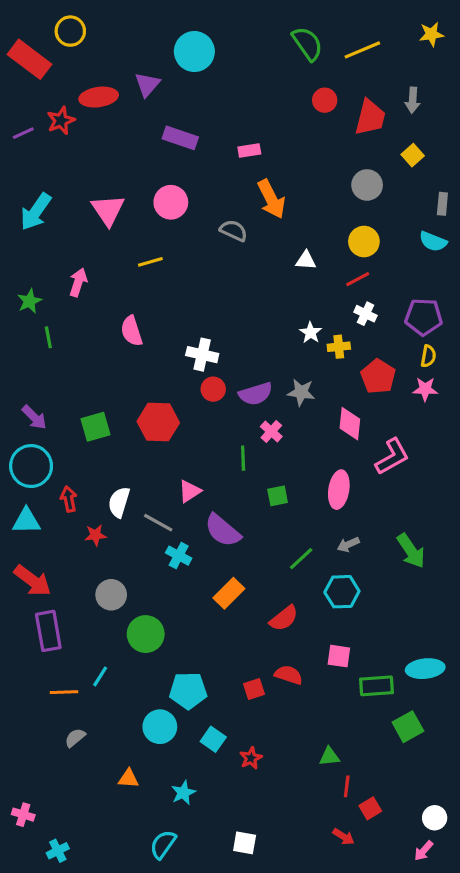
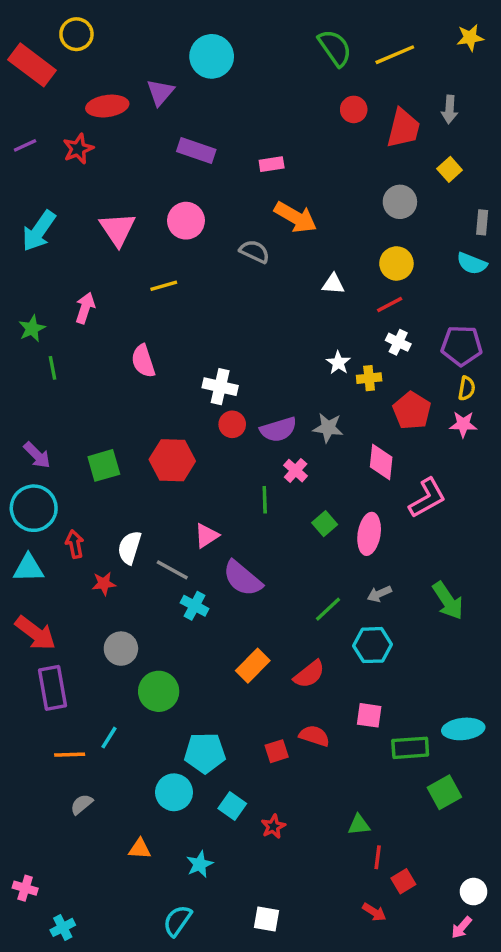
red star: (61, 121) -> (78, 149), moved
orange arrow: (271, 199) -> (296, 217), turned -33
green square: (278, 496) -> (325, 524), moved, turned -30
orange rectangle: (229, 593) -> (253, 666), moved

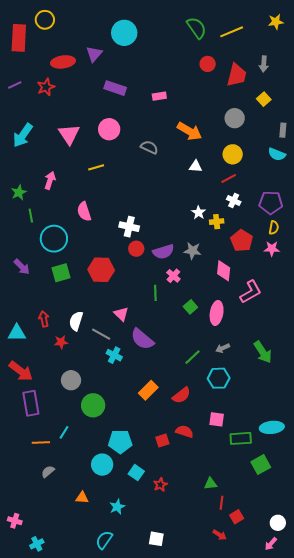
red rectangle: (32, 65) -> (19, 38), turned 56
orange arrow: (296, 217) -> (189, 131), moved
cyan circle: (34, 508) -> (54, 239), moved
pink triangle: (207, 536) -> (121, 314), turned -42

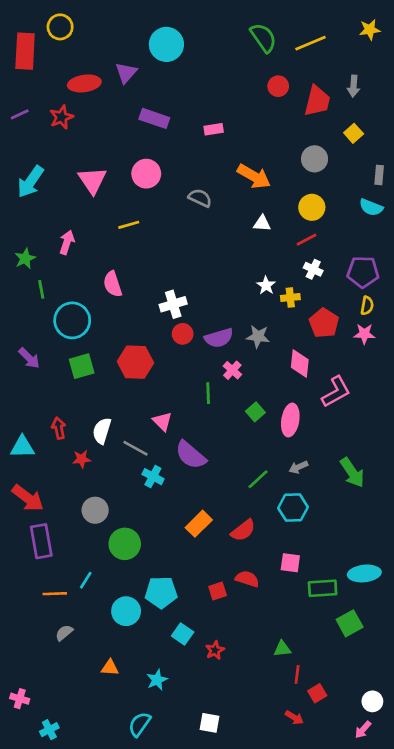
white cross: (129, 227) -> (173, 304), turned -30
cyan circle: (102, 465) -> (126, 611), moved

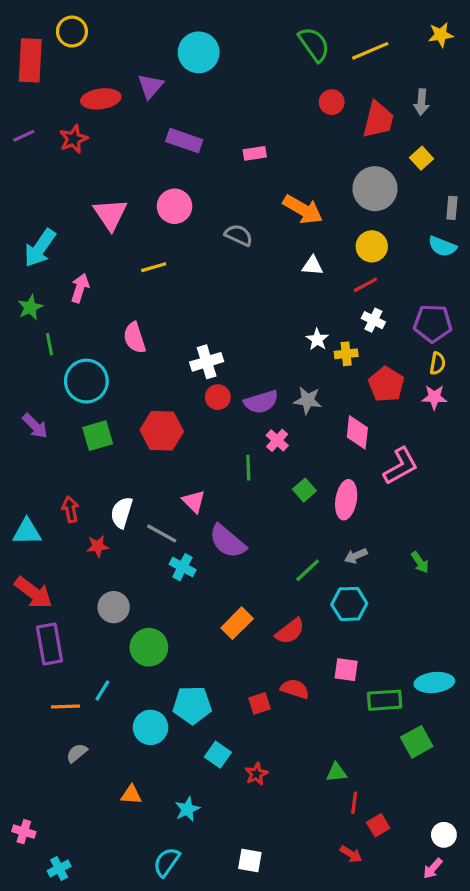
gray circle: (315, 159) -> (375, 189), size x1.4
cyan arrow: (30, 182) -> (40, 248), moved
green arrow: (352, 473) -> (420, 562), size x0.6

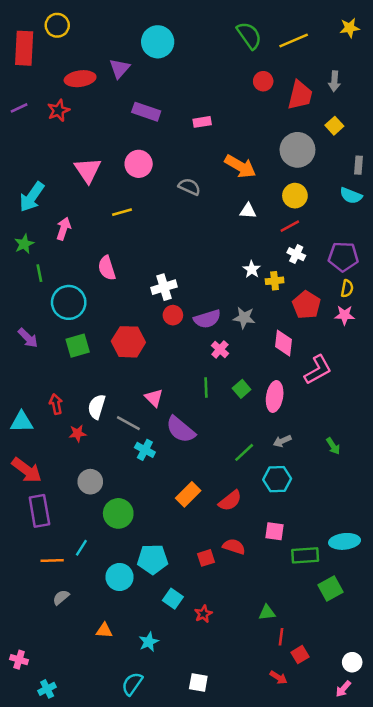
green line: (248, 468) -> (206, 388), moved

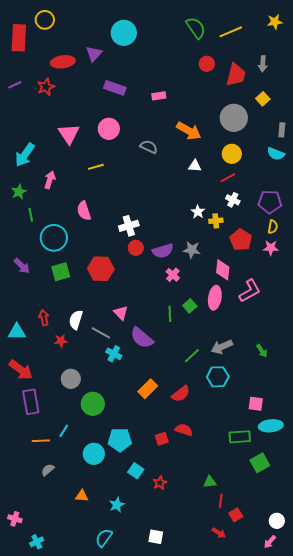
green line: (206, 388) -> (170, 314), moved
pink ellipse: (275, 396) -> (215, 298), moved
gray arrow: (282, 441) -> (222, 347), size x1.5
pink square: (275, 531) -> (256, 404), moved

